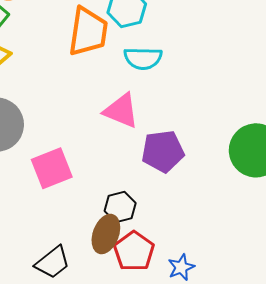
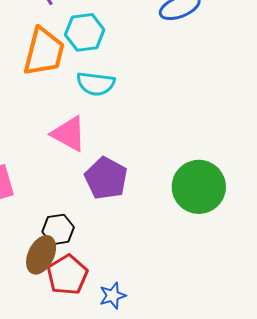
purple pentagon: (163, 151) -> (106, 178), turned 30

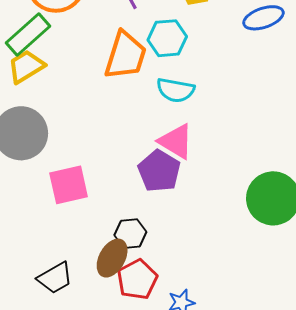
pink triangle: (69, 134) -> (176, 141), moved
purple pentagon: (106, 178) -> (159, 171), moved

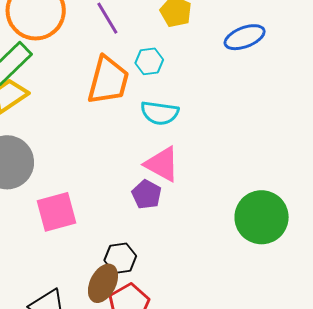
cyan hexagon: (167, 38) -> (149, 61), size x0.7
purple pentagon: (159, 171) -> (147, 194), size x0.7

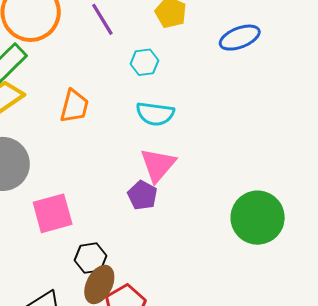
orange trapezoid: (108, 80) -> (74, 106), moved, size x0.7
pink triangle: (162, 164) -> (158, 165), turned 42
black hexagon: (120, 258) -> (91, 258), moved

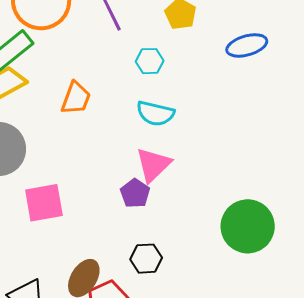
black hexagon: (91, 258) -> (146, 259), moved

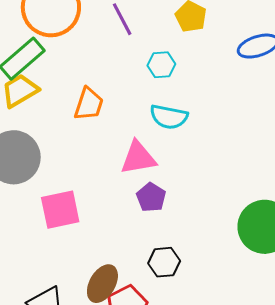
pink triangle: (153, 165) -> (138, 158), moved, turned 36

